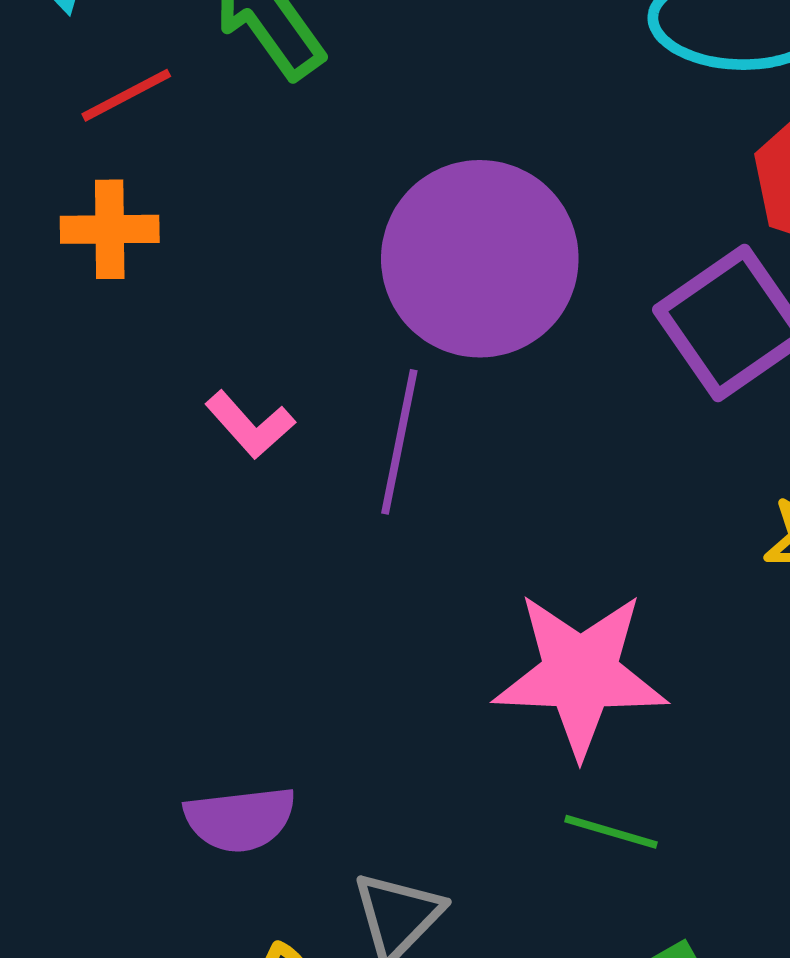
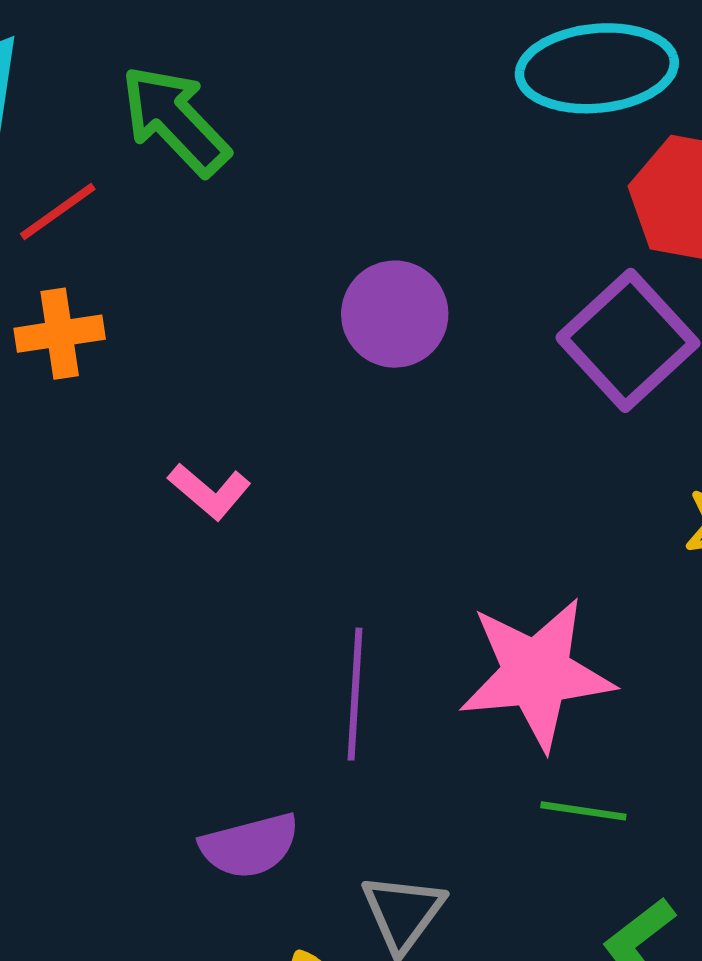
purple circle: (480, 259) -> (395, 314), size x0.6
purple line: (399, 442) -> (355, 694), moved

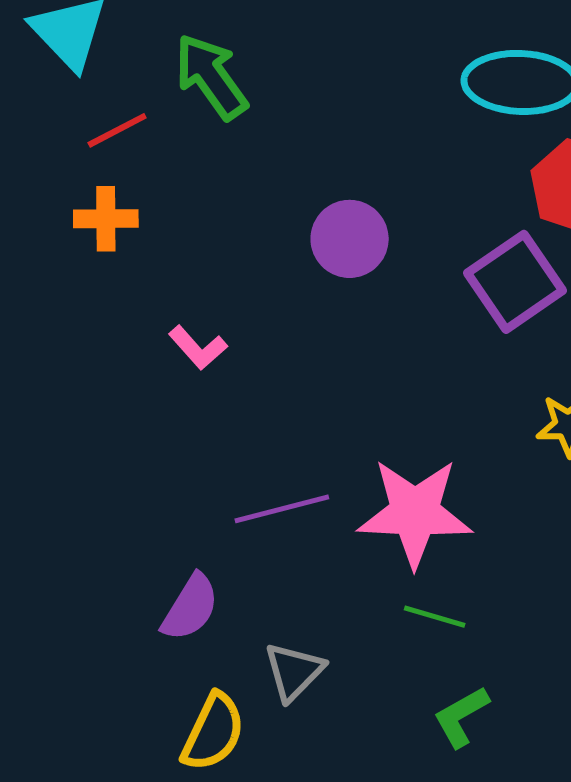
purple line: (355, 694) -> (282, 509), turned 64
purple semicircle: (250, 846) -> (190, 607), turned -52

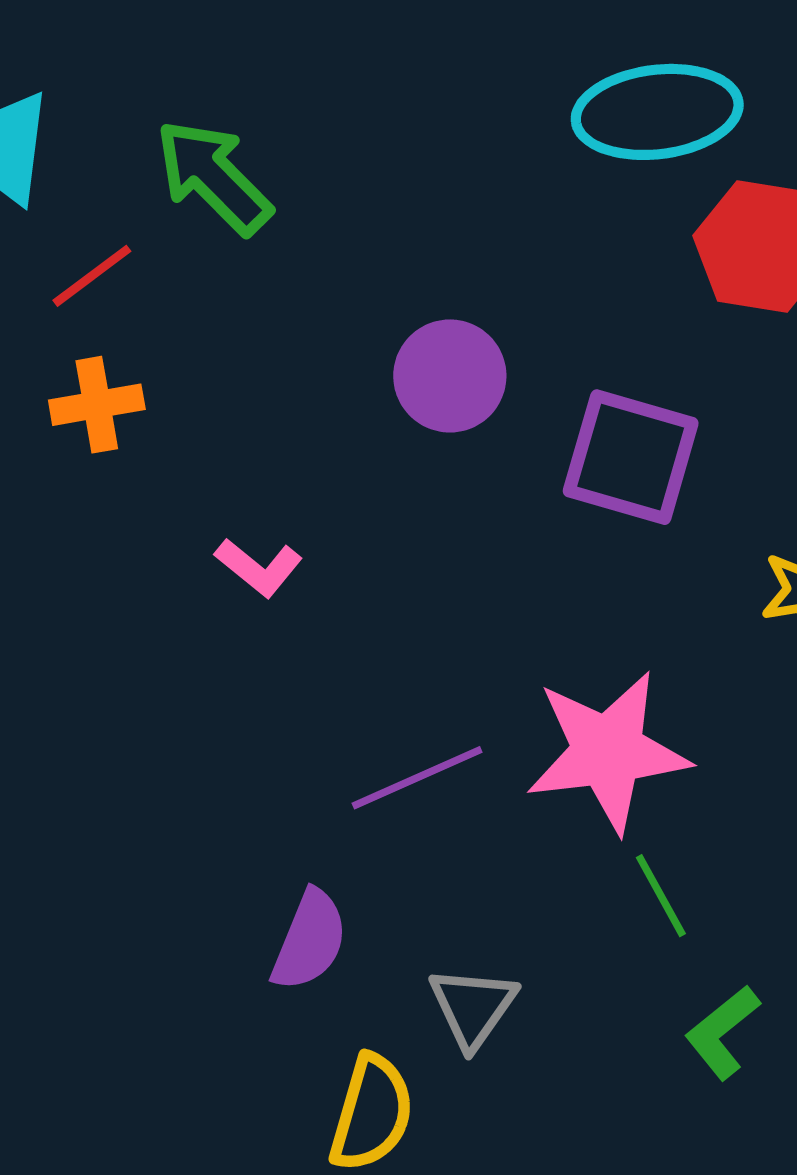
purple square: (515, 282) -> (631, 457), moved, turned -30
green line: (435, 617) -> (661, 896), turned 54

